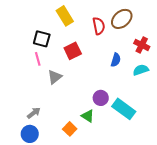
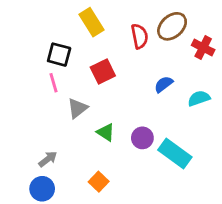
red cross: (142, 45) -> (203, 48), moved
blue semicircle: (116, 60) -> (164, 84), turned -144
green triangle: (88, 116) -> (106, 132), moved

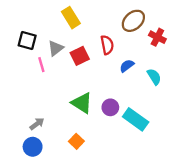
red semicircle: (140, 36) -> (107, 45), moved
black square: (59, 55) -> (27, 41), moved
cyan semicircle: (199, 98) -> (154, 77), turned 77
gray triangle: (77, 108) -> (56, 48), moved
green triangle: (106, 132) -> (82, 103), size x1.5

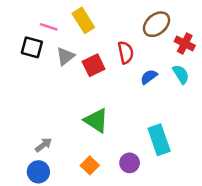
pink line: (41, 65) -> (49, 27), moved, turned -56
cyan semicircle: (154, 77) -> (181, 74), moved
purple circle: (110, 107) -> (130, 163), moved
cyan rectangle: (136, 119) -> (159, 140), turned 35

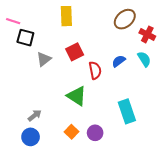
yellow rectangle: (83, 20) -> (66, 16), turned 30
pink line: (49, 27) -> (13, 21), moved
red semicircle: (126, 52) -> (95, 70), moved
gray triangle: (65, 56) -> (44, 59), moved
purple circle: (130, 163) -> (95, 133), moved

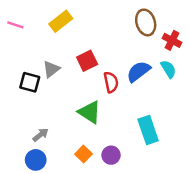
yellow rectangle: (66, 16) -> (61, 21), moved, turned 54
brown ellipse: (125, 19) -> (146, 22), turned -65
black square: (25, 38) -> (30, 82), moved
blue semicircle: (119, 61) -> (139, 71), size x1.5

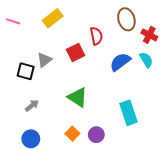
red semicircle: (111, 82) -> (96, 36), moved
gray arrow: (40, 135) -> (32, 106), moved

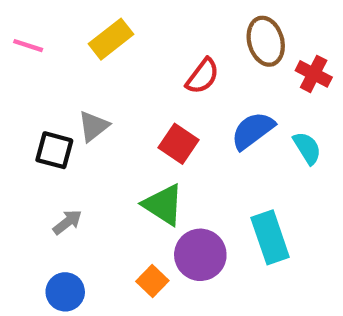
red semicircle: (96, 36) -> (203, 76), turned 48
red square: (76, 53) -> (179, 144), moved, turned -30
cyan semicircle: (146, 60) -> (307, 148), moved
purple circle: (96, 135) -> (200, 255), moved, size x1.5

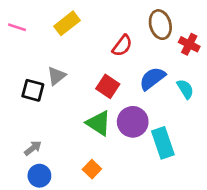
gray arrow: (67, 222) -> (33, 148), moved
purple circle: (200, 255) -> (133, 122), moved

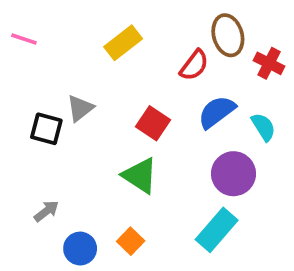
yellow rectangle: (67, 23) -> (123, 43), moved
red semicircle: (122, 46) -> (194, 65), moved
purple circle: (133, 122) -> (233, 174), moved
cyan rectangle: (163, 143) -> (217, 230), moved, turned 60
blue circle: (39, 176) -> (80, 249), moved

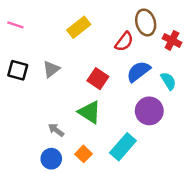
black square: (46, 129) -> (18, 70), moved
gray arrow: (46, 211) -> (56, 130), moved, turned -105
cyan rectangle: (217, 230) -> (123, 147), moved

